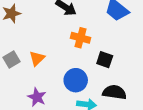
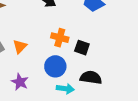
orange cross: (81, 38) -> (60, 38), moved

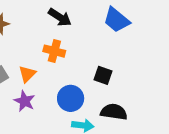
orange cross: (60, 38) -> (54, 51), moved
purple star: (20, 82) -> (25, 101), moved

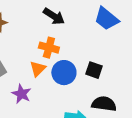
orange triangle: (27, 74) -> (38, 69), moved
blue circle: (71, 98) -> (64, 73), moved

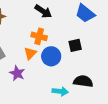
black square: (94, 70) -> (75, 45), moved, turned -32

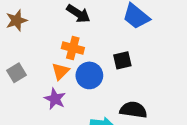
purple star: (17, 73) -> (55, 99), moved

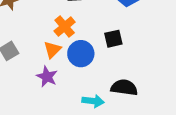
orange cross: (73, 48) -> (65, 27), turned 35

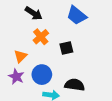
orange cross: (65, 27) -> (41, 37), moved
blue circle: (81, 54) -> (42, 75), moved

